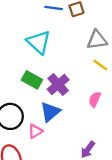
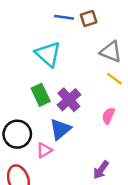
gray triangle: (97, 40) -> (111, 52), turned 30
green rectangle: (32, 80) -> (41, 95), turned 36

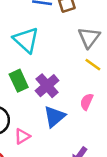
gray triangle: (111, 52) -> (89, 37), turned 45
blue triangle: (60, 129) -> (54, 117), moved

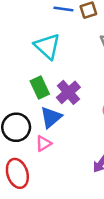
blue triangle: (54, 117) -> (51, 117), moved

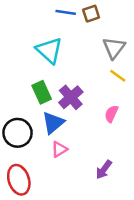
pink triangle: (44, 143) -> (59, 149), moved

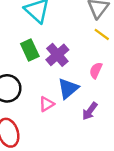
blue triangle: (53, 123) -> (68, 88), moved
purple arrow: (104, 170) -> (90, 111), moved

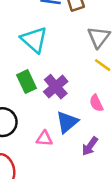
pink semicircle: (96, 70) -> (96, 103), turned -49
pink triangle: (47, 104) -> (44, 139), turned 35

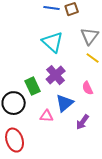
cyan triangle: (34, 40) -> (53, 42), moved
green rectangle: (27, 82) -> (33, 86), moved

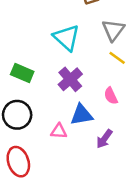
green rectangle: (33, 86) -> (22, 73), moved, turned -42
blue triangle: (65, 103) -> (82, 115), turned 30

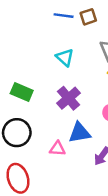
cyan triangle: (66, 38) -> (65, 57), size x0.7

